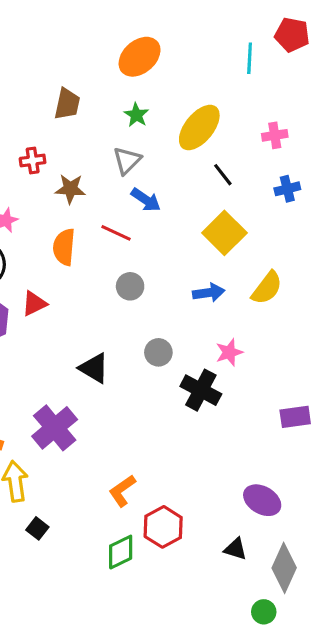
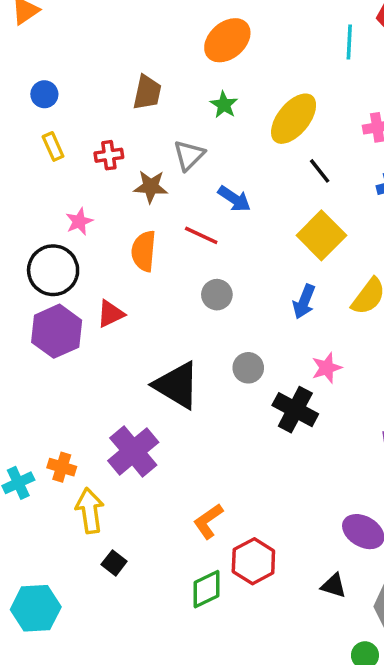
gray triangle: (127, 161) -> (189, 155), moved
blue arrow: (209, 293) -> (304, 302), turned 120
black triangle: (94, 368) -> (177, 385), size x1.4

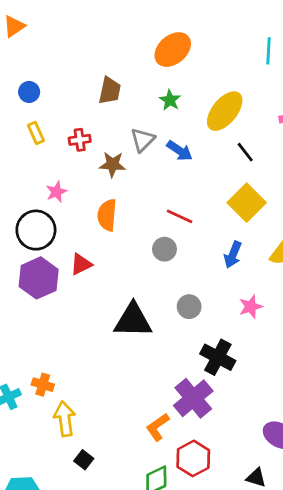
blue arrow: (234, 199) -> (180, 151), moved
red line: (201, 235) -> (180, 216), moved
black triangle: (177, 385) -> (133, 320), turned -30
black cross: (295, 410) -> (218, 357), moved
purple cross: (133, 451) -> (193, 398), moved

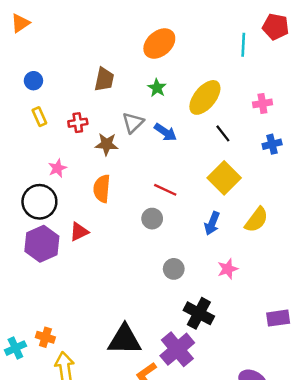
black triangle: (133, 320) -> (125, 340), moved

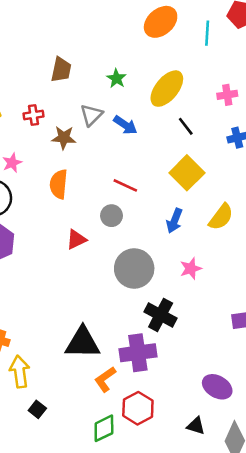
orange ellipse: (159, 44) -> (161, 22), moved
red triangle: (79, 232) -> (76, 240), moved
gray circle: (174, 269) -> (134, 268), size x1.8
purple cross: (177, 349) -> (138, 353), turned 32

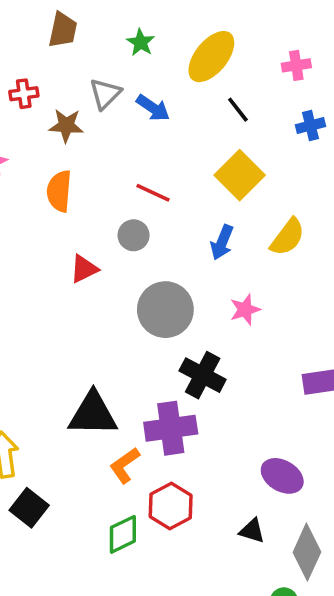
black square: (37, 409) -> (29, 508), size x1.5

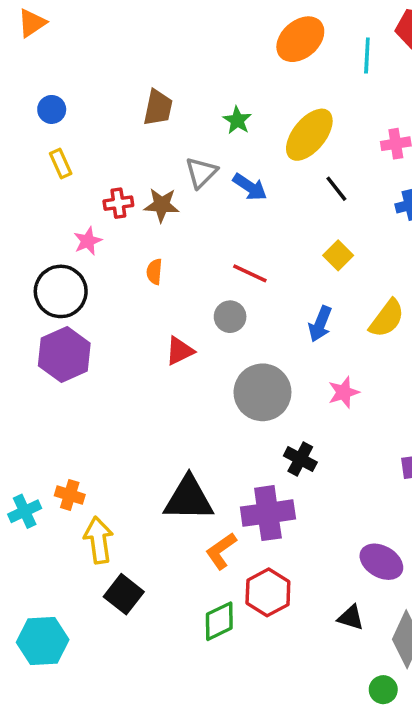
red cross: (24, 94) -> (118, 203), moved
yellow square: (240, 175) -> (338, 255), size x0.6
orange semicircle: (59, 191) -> (154, 272), size x0.6
black cross: (203, 375) -> (300, 459), size x0.7

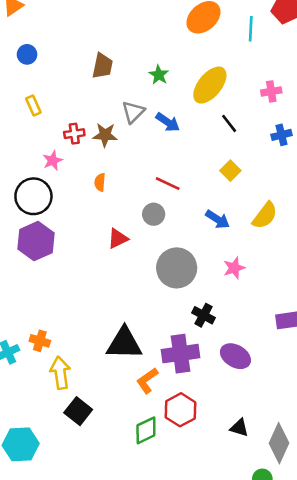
blue circle: (52, 109) -> (27, 54), moved
blue arrow: (320, 324) -> (218, 219), turned -80
purple ellipse: (381, 562) -> (235, 356), moved

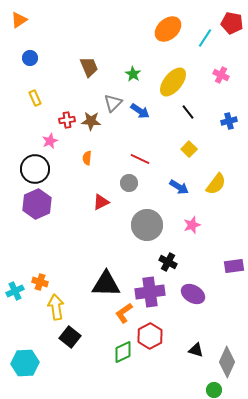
cyan line: (251, 29) -> (205, 38), turned 30
brown trapezoid: (102, 66) -> (89, 67), turned -35
pink cross: (271, 91) -> (221, 75), moved, turned 35

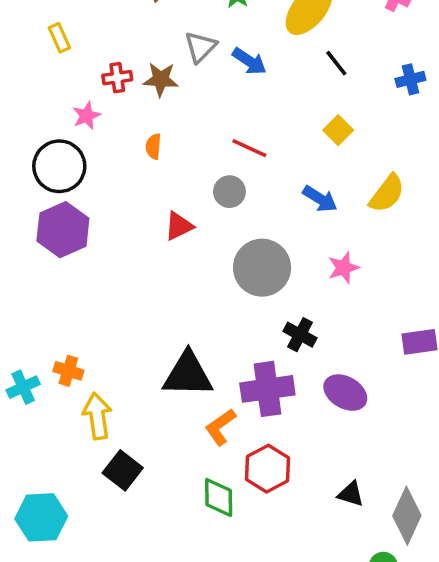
green diamond: (123, 352) -> (219, 498), turned -65

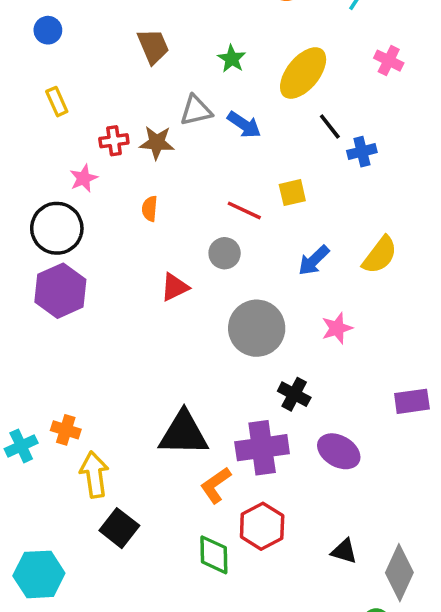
gray triangle: (201, 47) -> (196, 110), turned 32
blue cross: (410, 79) -> (362, 152), moved
yellow square: (338, 130) -> (292, 193), moved, turned 32
blue arrow: (320, 199) -> (314, 260), turned 104

